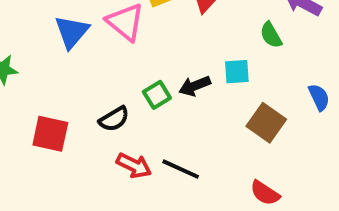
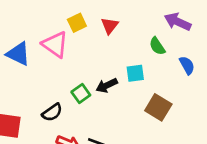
blue triangle: (72, 32) -> (18, 54), turned -40
blue semicircle: (319, 97) -> (187, 65), moved

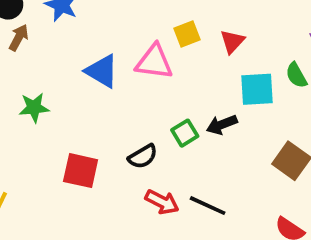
pink triangle: (55, 44) -> (154, 62), turned -32
cyan square: (135, 73) -> (257, 89), moved, size x1.4

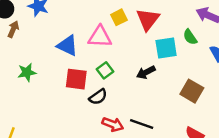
red triangle: (232, 41) -> (148, 19), size x1.5
green square: (185, 133) -> (105, 70), moved
red square: (81, 171) -> (76, 79), moved

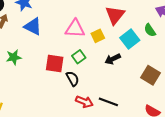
yellow square: (119, 17) -> (98, 36), moved
blue triangle: (67, 45) -> (33, 26), moved
cyan square: (166, 48) -> (130, 39), turned -30
black semicircle: (98, 97) -> (73, 79), turned -84

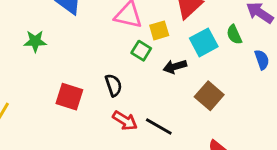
green square: (79, 57) -> (141, 51), moved, turned -32
red square: (55, 64) -> (69, 97), moved
brown square: (151, 75) -> (209, 96), moved

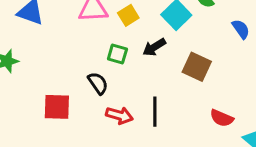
green square: (141, 51) -> (117, 54), moved
blue semicircle: (262, 60) -> (241, 29), moved
black line: (159, 126) -> (155, 112), turned 76

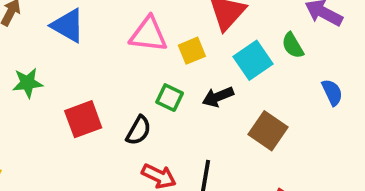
black semicircle: (98, 83) -> (139, 130), turned 55
red square: (57, 107) -> (83, 119), moved, turned -32

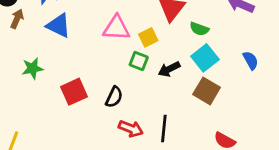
green semicircle: (293, 45) -> (199, 29), moved, turned -36
cyan square: (253, 60) -> (205, 58), moved
green square: (170, 98) -> (139, 61), moved

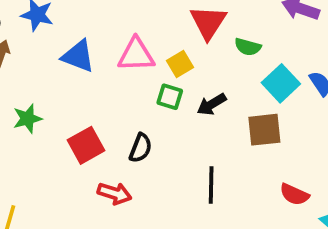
blue triangle: (58, 25) -> (78, 56), moved
cyan square: (205, 58) -> (281, 83), moved
brown square: (207, 91) -> (264, 130), turned -32
red arrow: (131, 129) -> (115, 193), moved

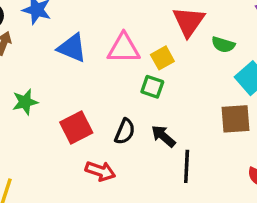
black arrow: (212, 104) -> (163, 136), moved, turned 70

